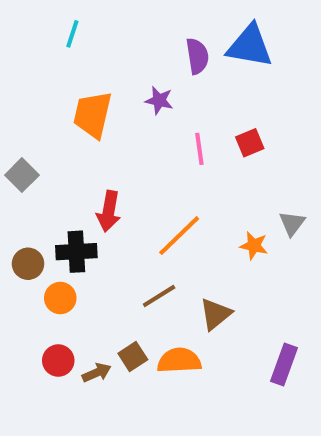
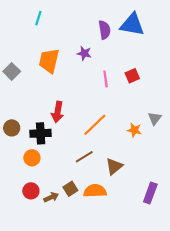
gray square: (22, 175) -> (12, 71), moved
brown circle: (28, 264) -> (12, 128), moved

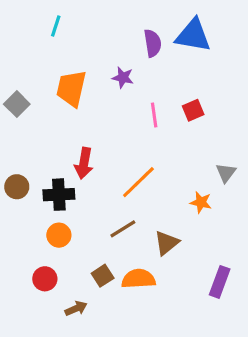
orange star: (134, 130) -> (201, 202), moved
orange circle: (32, 158) -> (59, 235), moved
brown arrow: (51, 197) -> (76, 308), moved

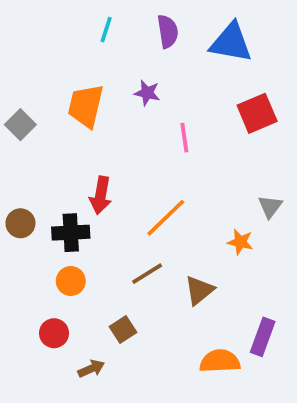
cyan line: (56, 26) -> (106, 30), moved
purple semicircle: (153, 43) -> (168, 31), moved
red square: (193, 110) -> (257, 113), moved, size x1.5
orange semicircle: (138, 279) -> (220, 361), moved

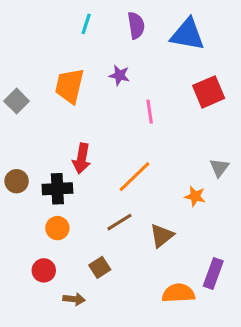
brown arrow: (91, 369) -> (74, 299), turned 30

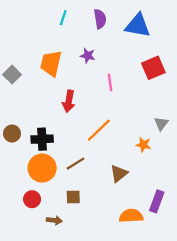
red arrow: (82, 158) -> (69, 101), moved
brown line: (119, 222) -> (75, 164), moved
orange circle: (57, 228) -> (42, 168), size x1.6
brown square: (100, 267) -> (73, 197), turned 32

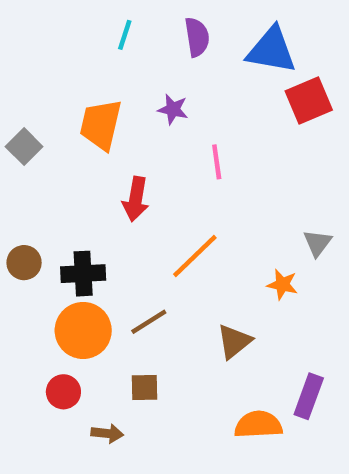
red square: (153, 68) -> (309, 101), moved

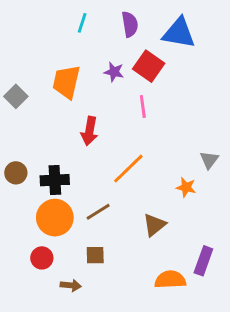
red square: (309, 101) -> (149, 66), moved, turned -32

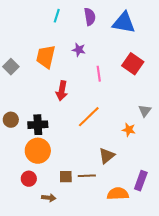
red square: (149, 66) -> (133, 64), moved
brown line: (98, 212) -> (87, 176), moved, turned 30

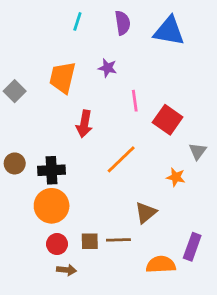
red square: (133, 64) -> (168, 120), moved
red circle: (29, 179) -> (57, 244), moved

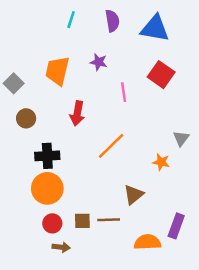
red square: (168, 120) -> (161, 75), moved
brown circle: (15, 163) -> (26, 118), moved

